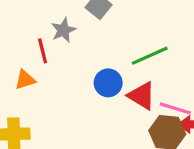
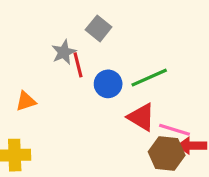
red line: (43, 51) -> (78, 65), moved
blue circle: (108, 83) -> (108, 84), moved

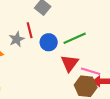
gray star: (64, 52) -> (17, 39), moved
red triangle: (141, 117) -> (70, 63), turned 36

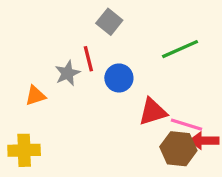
green line: (75, 38) -> (180, 49), moved
red triangle: (70, 63) -> (153, 112), turned 36

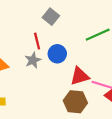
gray star: (67, 73) -> (33, 60), moved
brown hexagon: (178, 149) -> (75, 102), moved

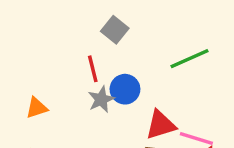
gray star: (33, 60) -> (101, 99), moved

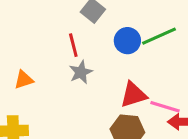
blue circle: (125, 89) -> (127, 41), moved

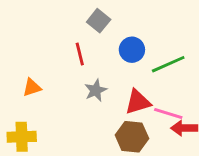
green line: (159, 36) -> (168, 64), moved
gray star: (81, 72) -> (96, 90), moved

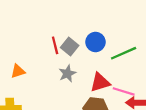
gray square: (99, 21) -> (70, 46), moved

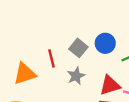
red line: (55, 45) -> (52, 58), moved
orange triangle: (18, 71) -> (25, 74), size x1.5

